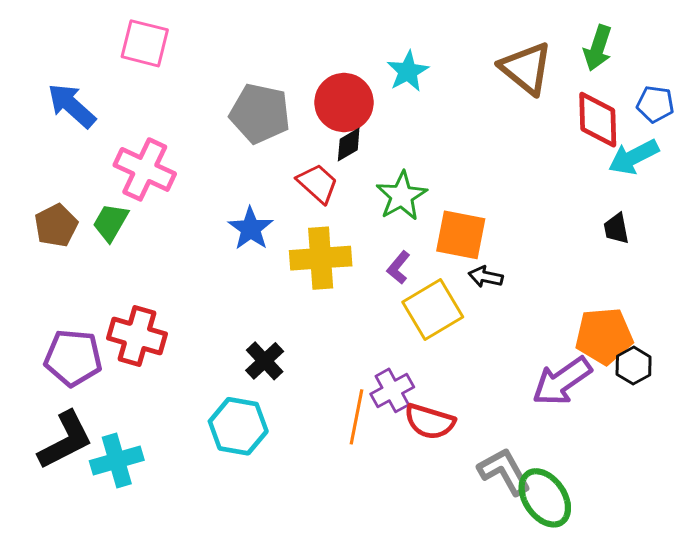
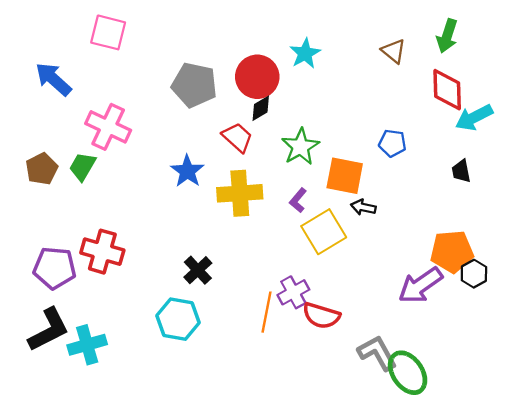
brown triangle: (526, 68) -> (394, 51), size x0.6
blue pentagon: (655, 104) -> (392, 143), moved

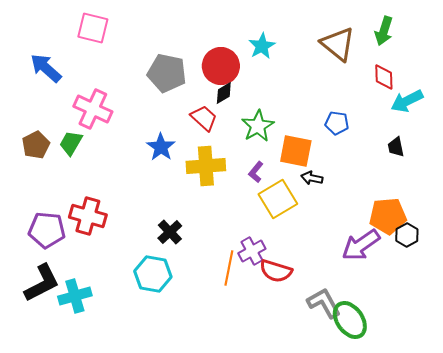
brown triangle: (394, 51) -> (338, 44), size x1.6
red diamond: (447, 90) -> (384, 77), size x0.7

